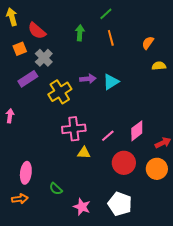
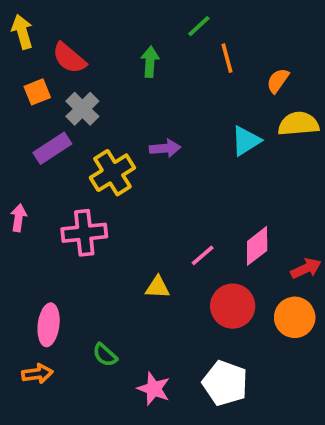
orange line: (111, 38) -> (227, 58), moved
yellow semicircle: (159, 66) -> (298, 124), size x1.5
cyan triangle: (111, 82) -> (246, 141), moved
pink cross: (74, 129) -> (84, 233), moved

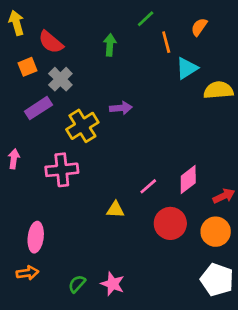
orange semicircle: (278, 81) -> (199, 27), moved
cyan triangle: (246, 141) -> (187, 68), moved
green semicircle: (105, 355) -> (77, 284), moved, turned 90
white pentagon: (225, 383) -> (217, 280), moved

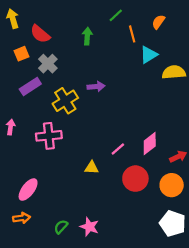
pink ellipse: (36, 237) -> (28, 190), turned 30

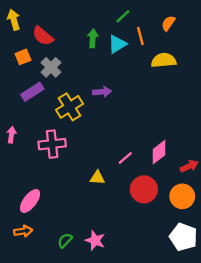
cyan triangle: (149, 55) -> (117, 44), moved
yellow semicircle: (174, 72) -> (164, 60), moved

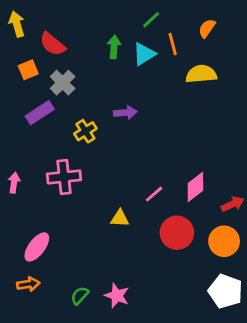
yellow cross: (70, 107) -> (85, 131), size x0.7
pink arrow: (11, 135) -> (14, 183), moved

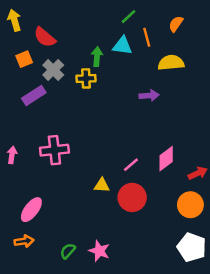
green arrow: (114, 47) -> (97, 57), moved
cyan triangle: (144, 54) -> (122, 46), turned 40
purple arrow: (125, 113) -> (149, 95), moved
yellow cross: (85, 131) -> (86, 78), moved, turned 30
red circle: (177, 233) -> (132, 197), moved

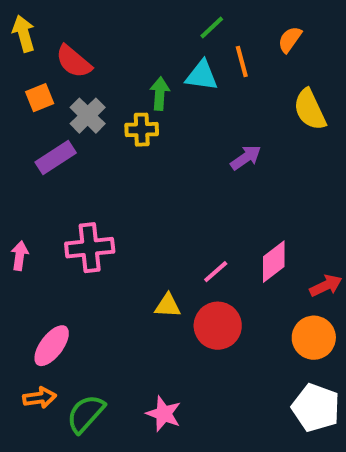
yellow semicircle: (171, 63) -> (310, 110), moved, turned -110
purple arrow: (149, 95) -> (246, 158), turned -30
green semicircle: (68, 251) -> (86, 414), moved, size x1.5

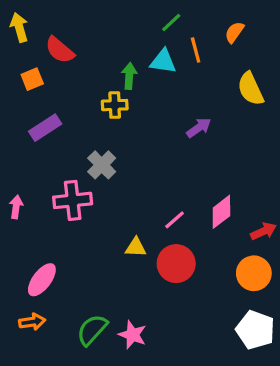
gray cross: (88, 116) -> (102, 165), moved
green semicircle: (86, 414) -> (92, 330), moved

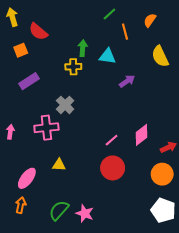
cyan triangle: (163, 61) -> (107, 56), moved
yellow triangle: (136, 247) -> (59, 165), moved
orange arrow: (32, 322) -> (21, 205), turned -70

